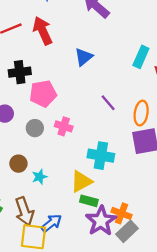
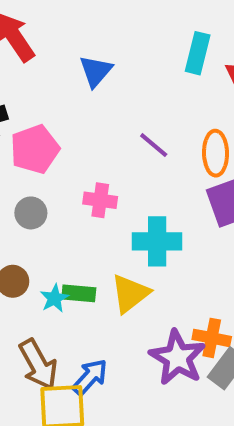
pink cross: (64, 126) -> (100, 200), moved
green rectangle: (89, 201) -> (79, 293), moved

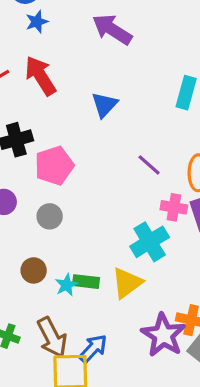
pink cross: (100, 200) -> (174, 207), moved
cyan cross: (157, 241) -> (150, 242), turned -33

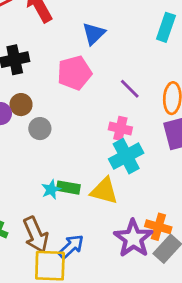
pink pentagon: (54, 166) -> (74, 73), moved
pink cross: (174, 207) -> (120, 128), moved
brown circle: (34, 270) -> (21, 105), moved
yellow triangle: (127, 283) -> (104, 191), turned 48

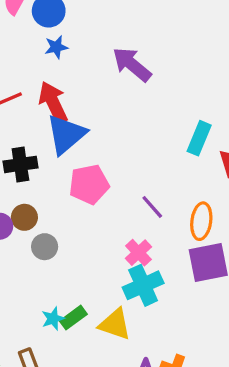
blue triangle: (94, 34) -> (66, 134), moved, size x1.5
pink cross: (120, 128) -> (138, 253), turned 30
green rectangle: (68, 188) -> (73, 318), turned -50

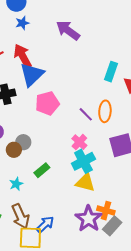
brown circle: (24, 217) -> (14, 150), moved
orange ellipse: (201, 221) -> (105, 111), moved
green rectangle: (73, 318) -> (42, 170), moved
cyan star: (53, 319) -> (16, 184), moved
yellow triangle: (115, 324) -> (85, 182), moved

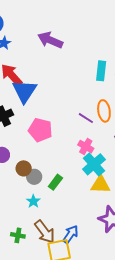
pink pentagon: (47, 103) -> (40, 130), moved, turned -30
gray circle: (23, 142) -> (34, 177), moved

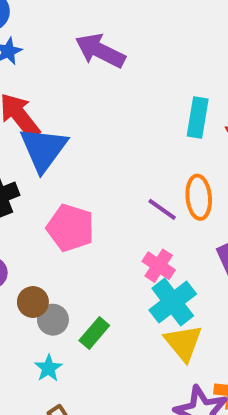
yellow triangle: (100, 185) -> (183, 343), turned 45

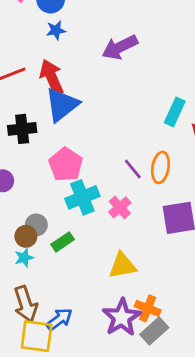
purple arrow: (100, 51) -> (120, 47), turned -68
brown circle: (33, 302) -> (26, 236), moved
cyan cross: (173, 302) -> (82, 197), moved
yellow triangle: (183, 343) -> (122, 266), turned 44

